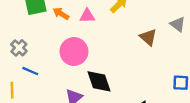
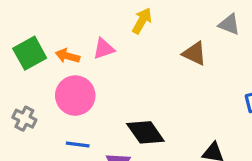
pink circle: (74, 52) -> (75, 96), moved
blue line: (30, 71) -> (78, 144), moved

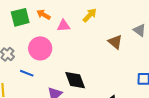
orange arrow: (67, 56) -> (44, 15), moved
blue line: (78, 144) -> (27, 73), moved

